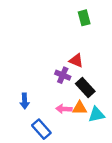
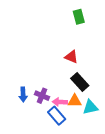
purple cross: (63, 75) -> (42, 96), moved
blue rectangle: (41, 129) -> (57, 116), moved

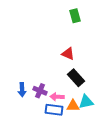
orange triangle: (75, 101) -> (73, 106), moved
blue rectangle: (57, 116) -> (54, 110), turned -42

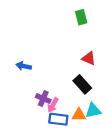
red triangle: (68, 54) -> (89, 58), moved
blue arrow: (22, 90) -> (24, 66), moved, turned 104
pink arrow: (57, 97) -> (53, 105), moved, turned -64

